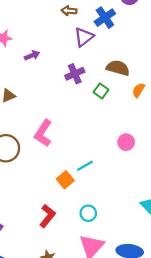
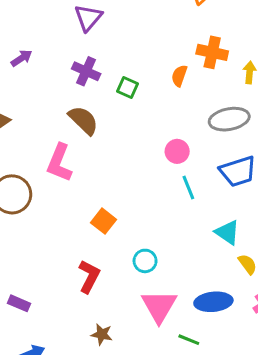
brown semicircle: (118, 68) -> (83, 120), moved, turned 40
purple cross: (75, 74) -> (86, 71), turned -30
cyan line: (85, 166) -> (188, 187), moved, turned -70

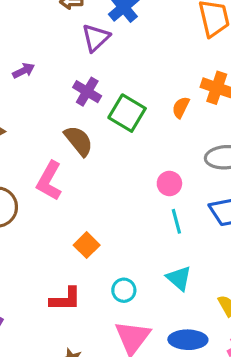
green square: (128, 88) -> (127, 113), size x1.6
cyan triangle: (227, 232) -> (179, 278), moved
red L-shape: (89, 276) -> (65, 299), turned 56

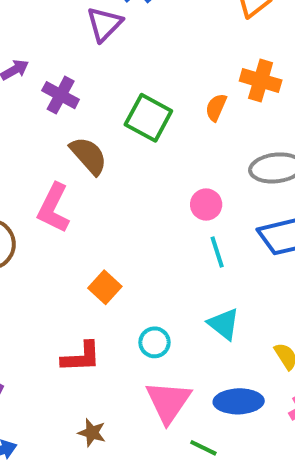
purple cross: (87, 92) -> (61, 95), moved

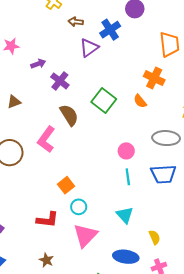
orange cross: (261, 81) -> (154, 78), moved
orange semicircle: (216, 107) -> (140, 101), turned -72
cyan circle: (155, 342) -> (79, 207), moved
pink triangle: (168, 402) -> (85, 235), moved

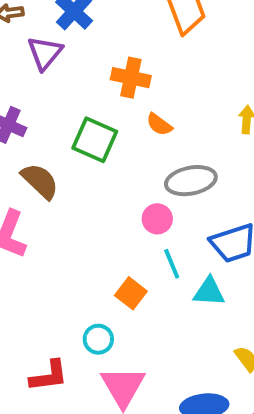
orange cross: (154, 78) -> (131, 78), moved
gray ellipse: (166, 138) -> (191, 181), moved
orange square: (66, 185) -> (131, 293), moved
cyan triangle: (125, 215) -> (209, 292), moved, turned -30

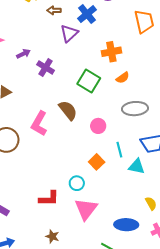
orange cross: (131, 78) -> (111, 52), turned -30
orange semicircle: (159, 124) -> (123, 78), turned -80
brown semicircle: (40, 181) -> (68, 110), moved
pink circle: (157, 219) -> (98, 126), moved

